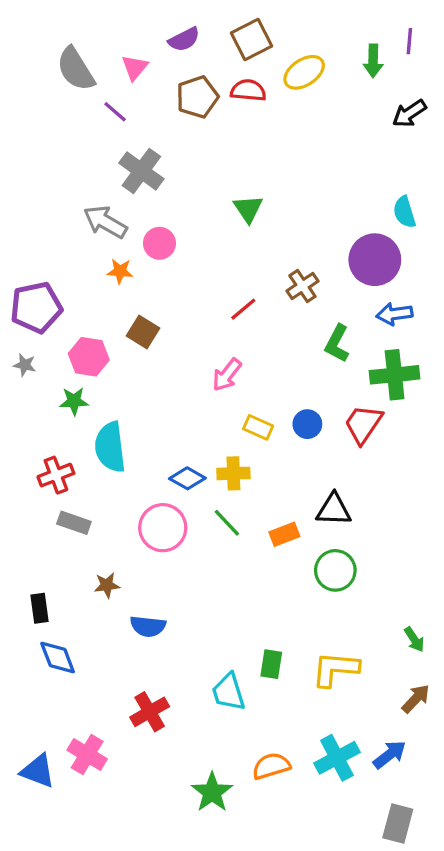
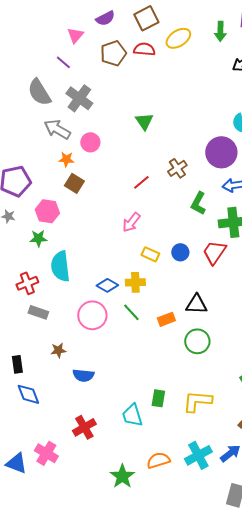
gray semicircle: (76, 69) -> (39, 92), moved
brown square: (143, 332) -> (74, 183), moved

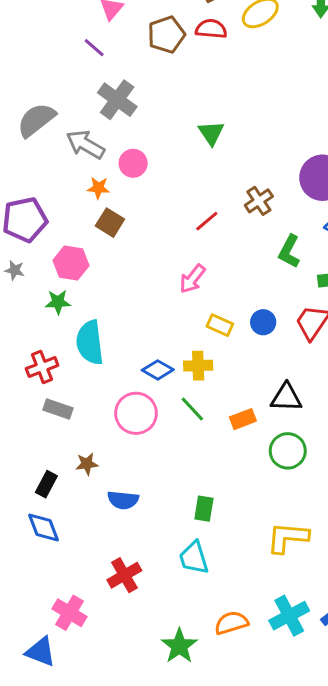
gray semicircle: (39, 92) -> (36, 120), moved, turned 84
black rectangle: (17, 364) -> (46, 484), moved, turned 36
green rectangle: (158, 398) -> (204, 509), moved
blue triangle: (16, 463) -> (41, 652), moved

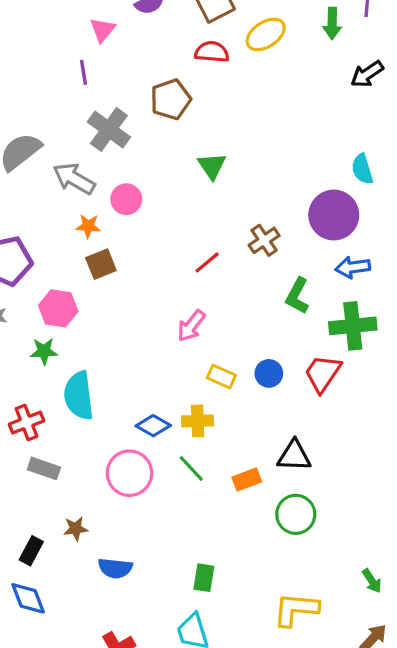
brown pentagon: (166, 35) -> (171, 99), moved
purple line: (94, 48) -> (84, 72), turned 40
brown square: (110, 223) -> (101, 264), turned 36

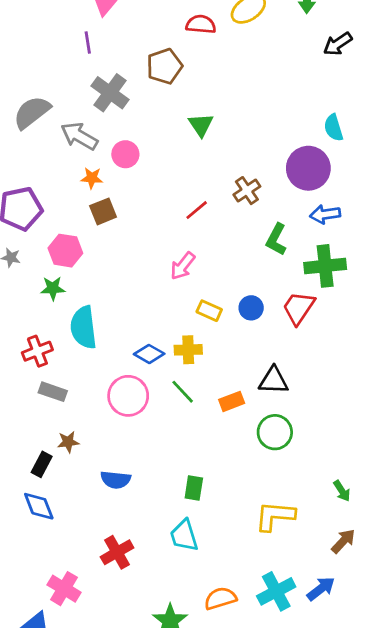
brown star: (76, 529) -> (68, 442), moved

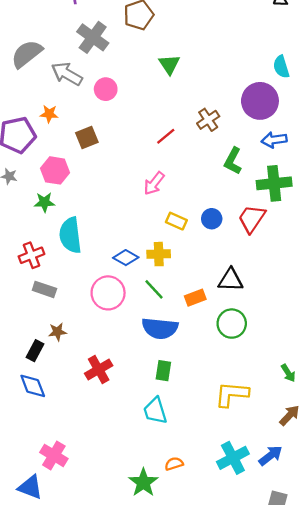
orange star: (92, 178) -> (49, 114), moved
blue semicircle: (116, 480) -> (160, 328), moved, size x1.4
red cross: (117, 552) -> (99, 369), moved
orange semicircle: (220, 598) -> (174, 464), moved, size x0.7

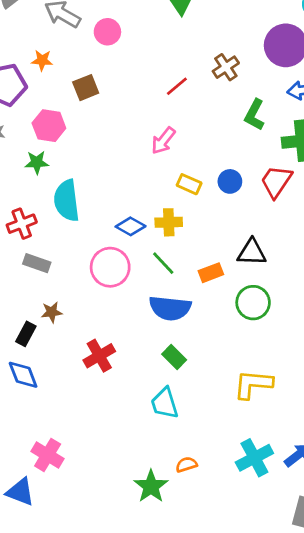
green rectangle: (163, 371) -> (174, 357), turned -54

